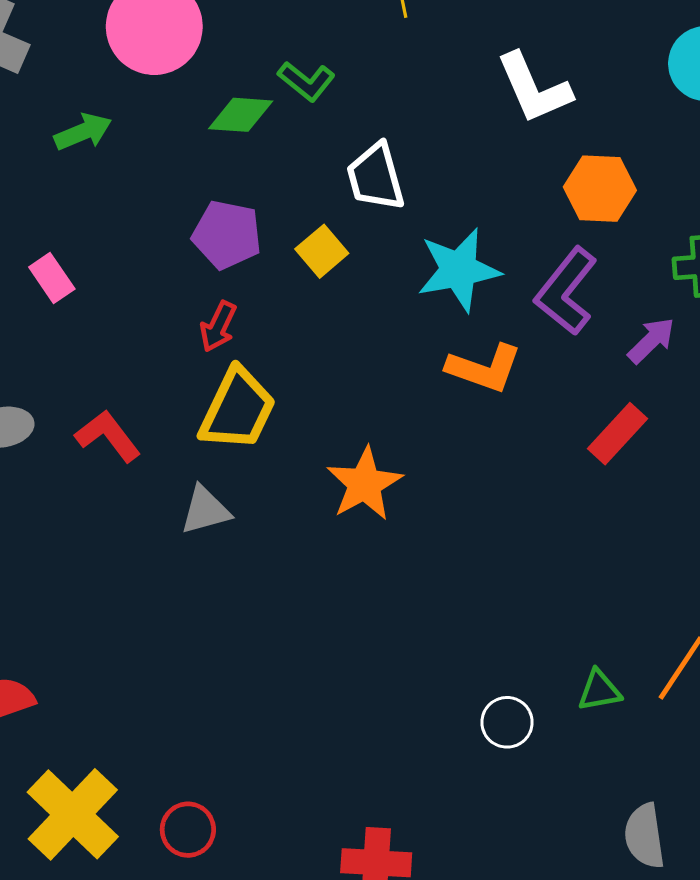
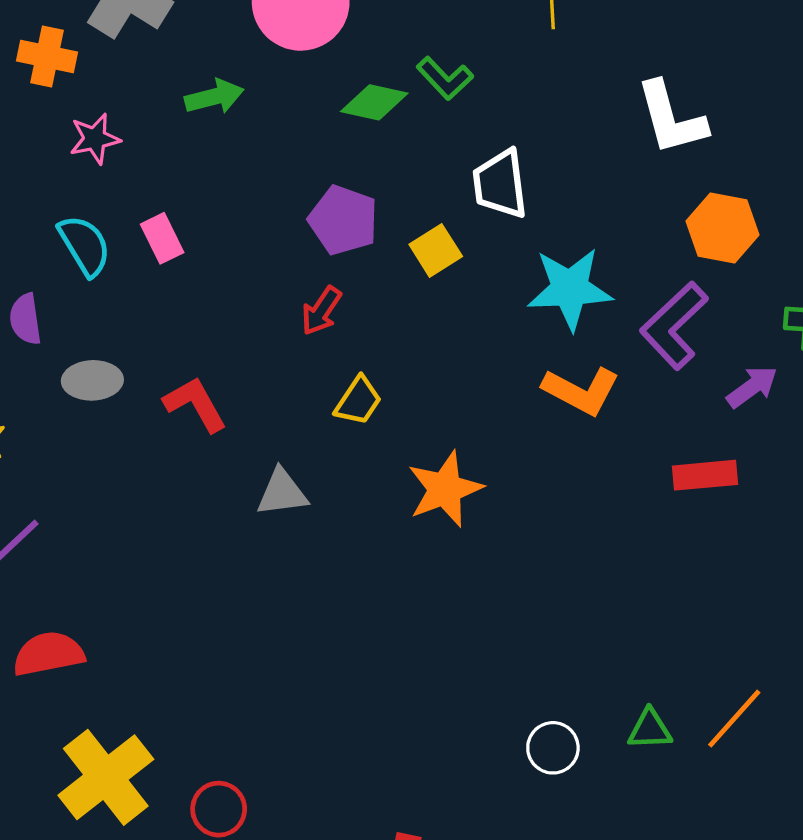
yellow trapezoid: (238, 409) -> (358, 401), moved, size x0.6
red rectangle: (618, 434) -> (705, 475), turned 34

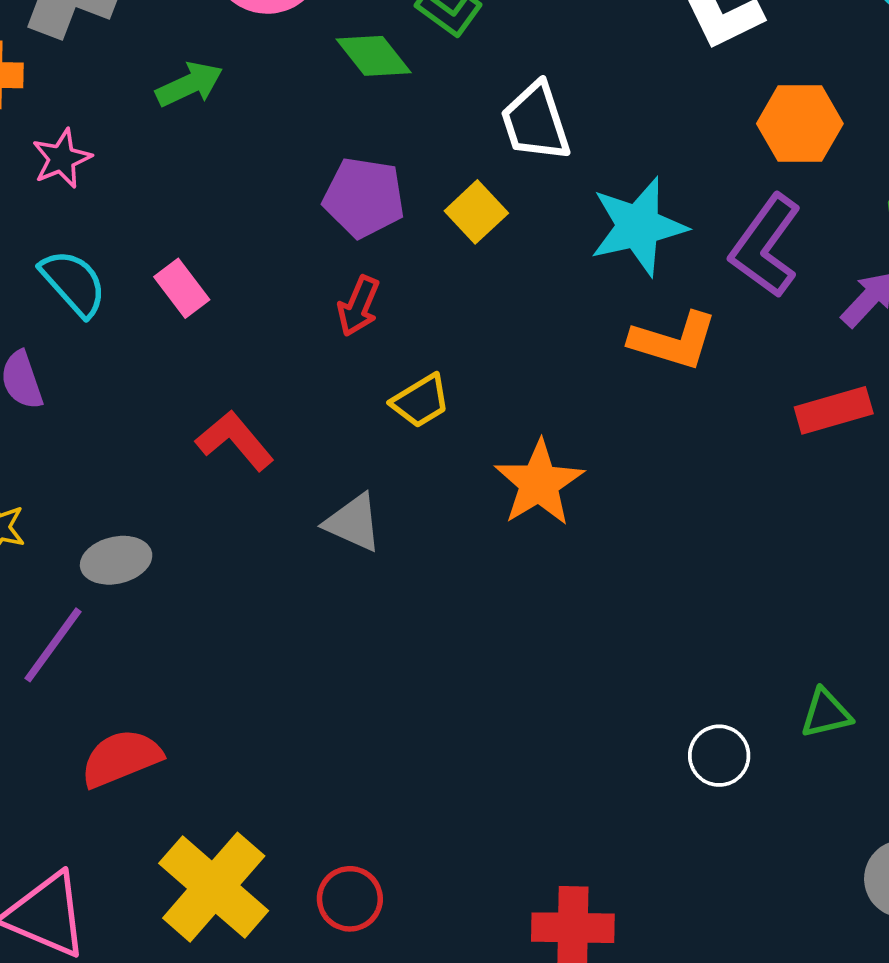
green diamond: (374, 102) -> (374, 56), turned 50
pink rectangle: (162, 238) -> (182, 288), moved
gray ellipse: (92, 380) -> (116, 560), moved
yellow trapezoid: (358, 401) -> (421, 401), turned 36
gray triangle: (282, 493) -> (353, 523), turned 42

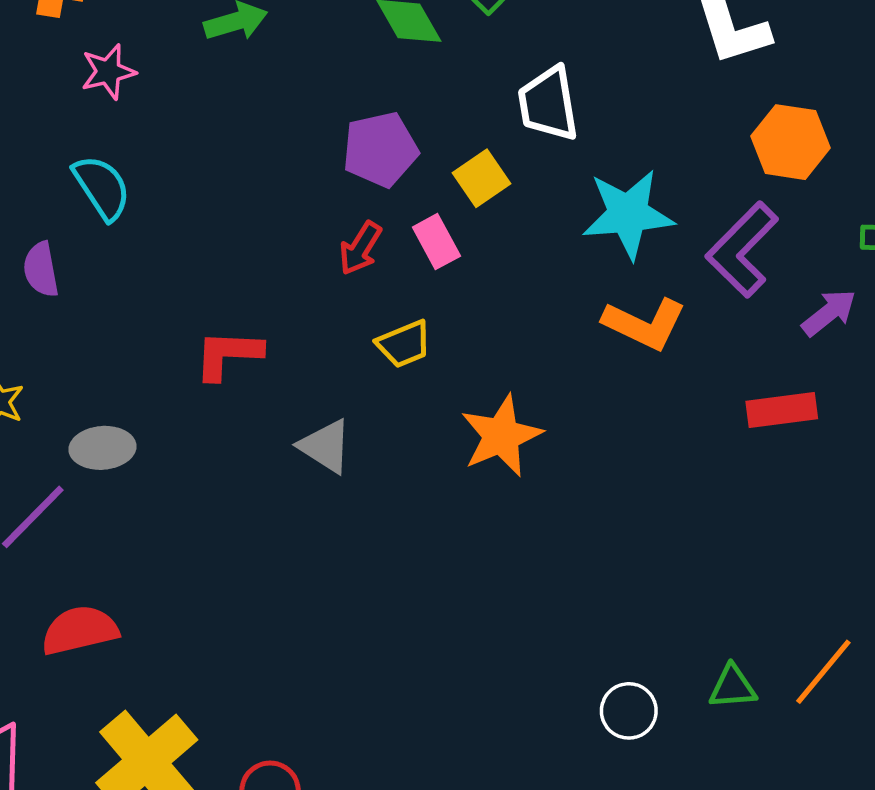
purple pentagon: (364, 197) -> (380, 149), turned -30
pink rectangle: (182, 288) -> (436, 242), moved
red L-shape: (235, 440) -> (228, 354), turned -56

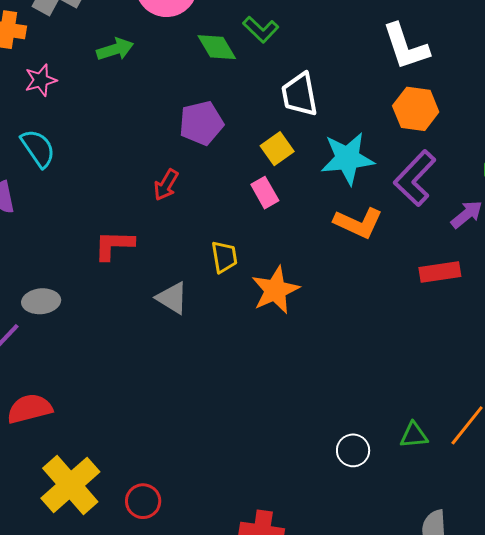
orange hexagon: (791, 142) -> (416, 109), moved
yellow square: (481, 178) -> (277, 149), moved
pink rectangle: (436, 242) -> (265, 193), moved
red arrow: (360, 248) -> (166, 185), moved
yellow trapezoid: (404, 344) -> (224, 257), moved, turned -76

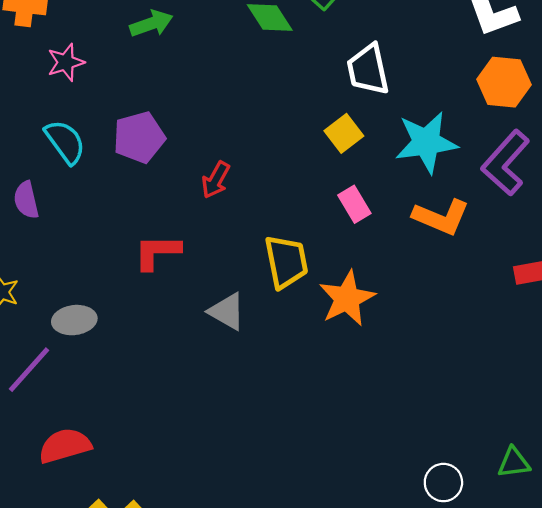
purple pentagon: (201, 123) -> (139, 137), moved
pink rectangle: (265, 193) -> (354, 204), moved
yellow trapezoid: (224, 257) -> (286, 262), size x1.4

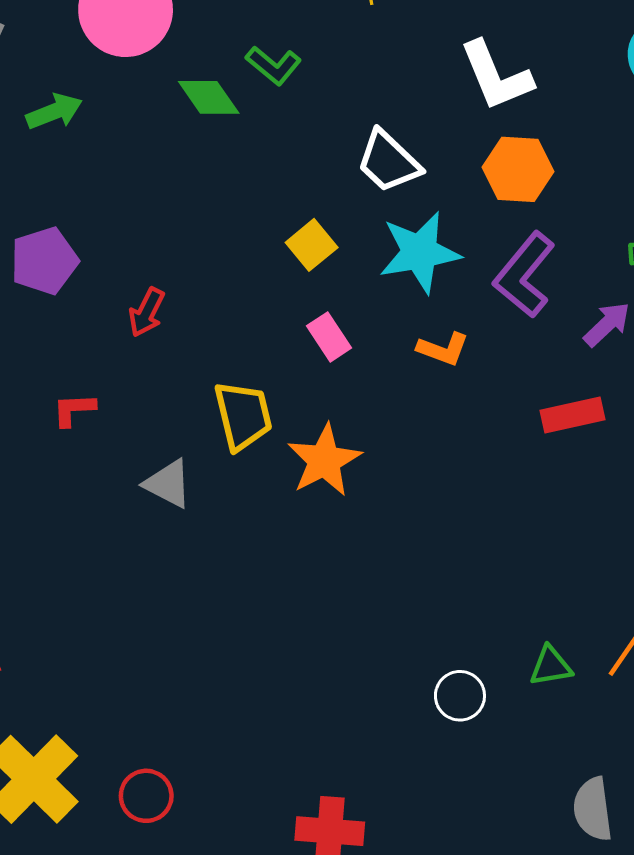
white trapezoid: (368, 70) -> (389, 162), moved, turned -32
orange L-shape: (441, 217) -> (443, 349), size x0.7
red L-shape: (157, 252) -> (74, 410), size x0.7

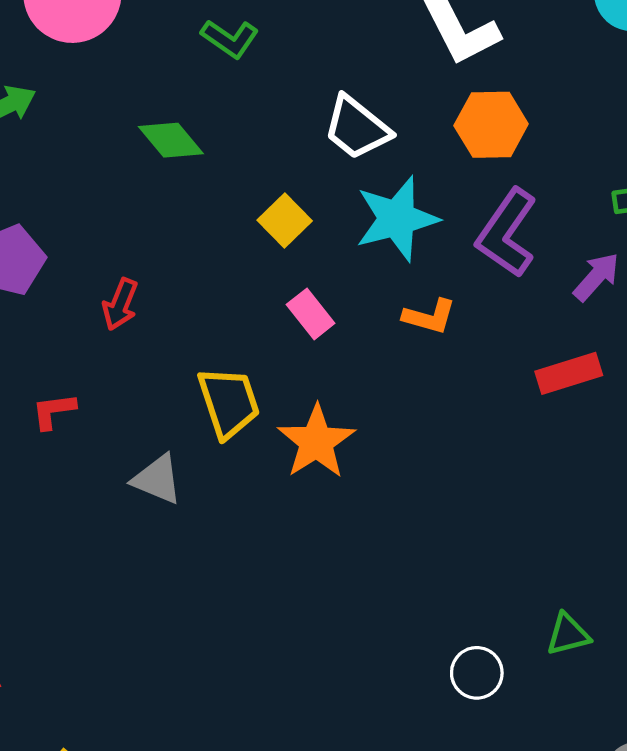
green diamond: (209, 97) -> (171, 140), moved

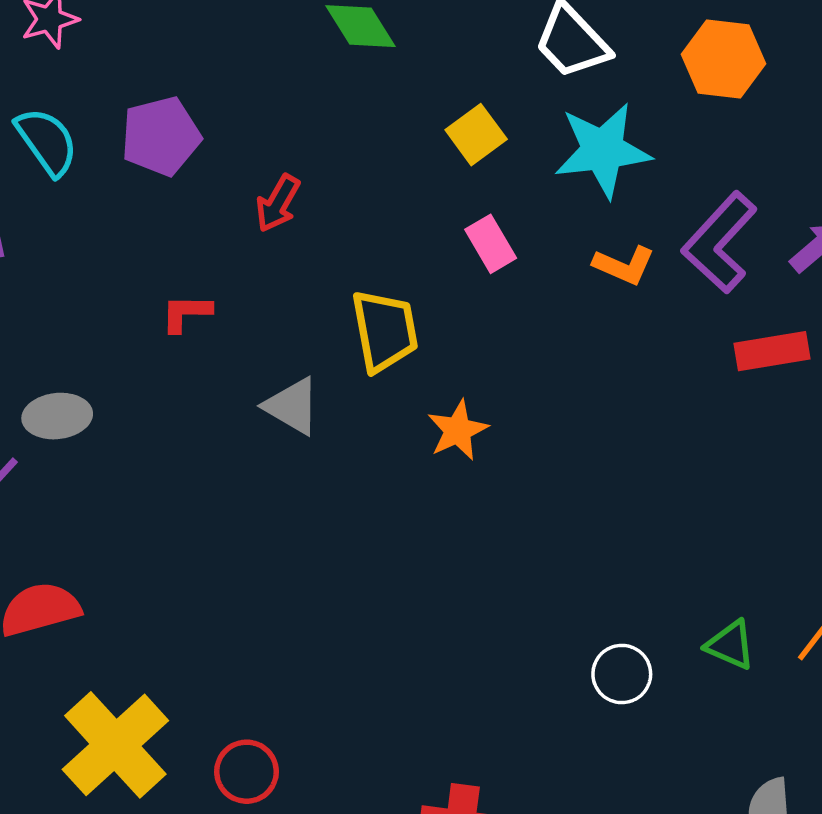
purple L-shape: (507, 233) -> (720, 242), moved
orange star: (316, 442) -> (458, 430), moved, size x0.7
green triangle: (568, 634) -> (730, 645), turned 30

